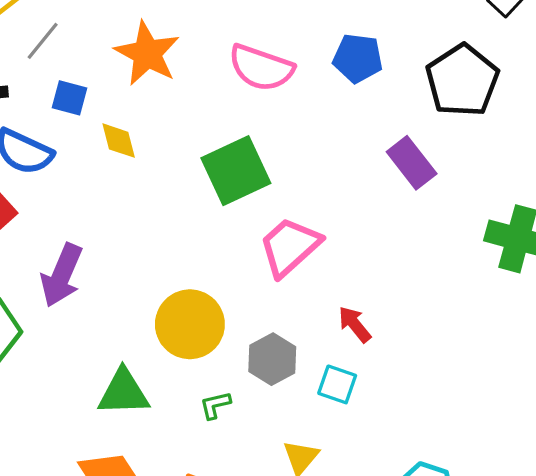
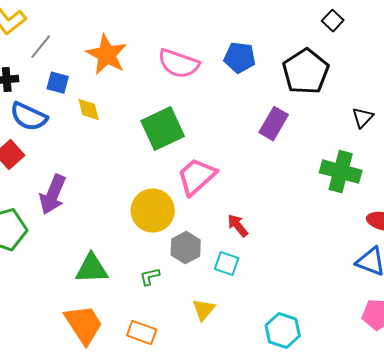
purple rectangle: (412, 163) -> (274, 124), turned 68
yellow circle: (190, 324) -> (153, 211), moved

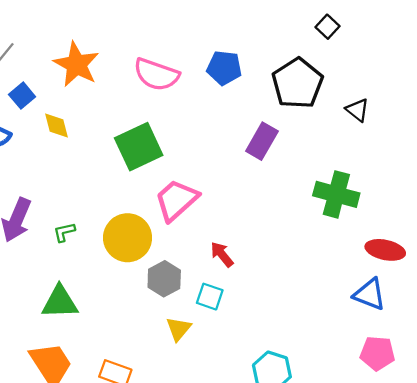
blue square: (58, 83) -> (22, 96), turned 35
black triangle: (363, 118) -> (357, 110), moved, turned -35
green L-shape: (150, 277) -> (64, 232), moved
yellow triangle: (204, 310) -> (179, 329), moved

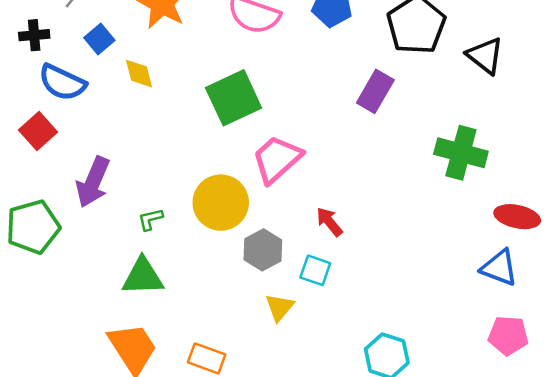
black triangle: (357, 110) -> (485, 56), size x1.4
green L-shape: (64, 232) -> (150, 219), moved

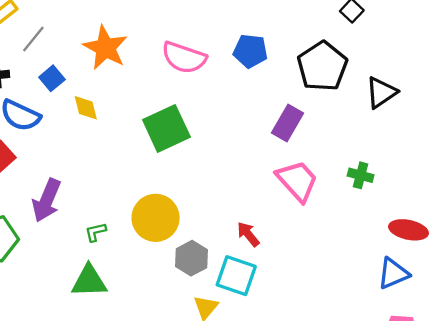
black triangle: (485, 56) -> (381, 92), turned 48
green cross: (461, 153) -> (361, 175), size x0.6
pink trapezoid: (277, 159) -> (297, 181), moved, turned 90
blue triangle: (499, 268) -> (393, 273), turned -44
cyan square: (315, 270) -> (236, 276), size x1.5

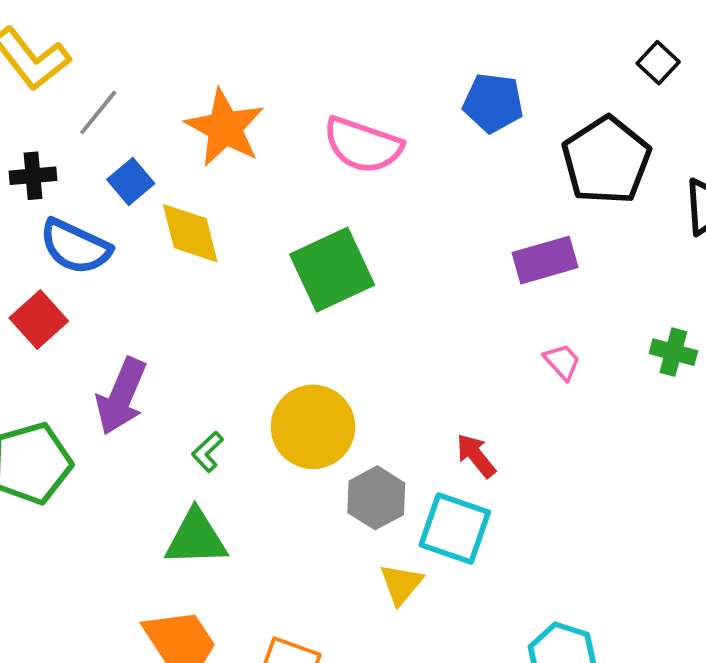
blue pentagon: (250, 51) -> (493, 103), moved
yellow diamond: (86, 108) -> (190, 233), size x1.4
purple rectangle: (287, 123) -> (545, 260), turned 44
pink trapezoid: (297, 181) -> (562, 362), size x0.5
green L-shape: (96, 232) -> (208, 452), turned -30

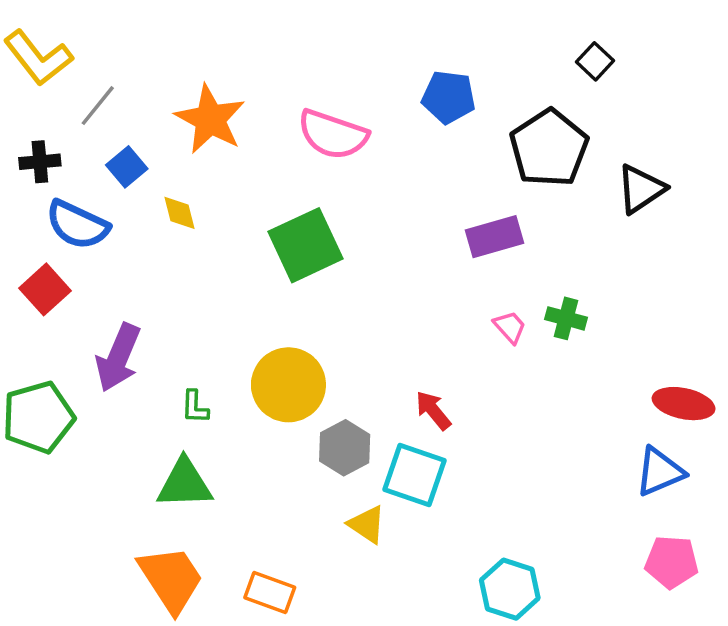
yellow diamond: (190, 233) -> (180, 213), size x0.6
green cross: (673, 352) -> (566, 318), moved
green L-shape: (208, 452) -> (195, 407), turned -45
yellow triangle: (401, 584) -> (367, 524), turned -36

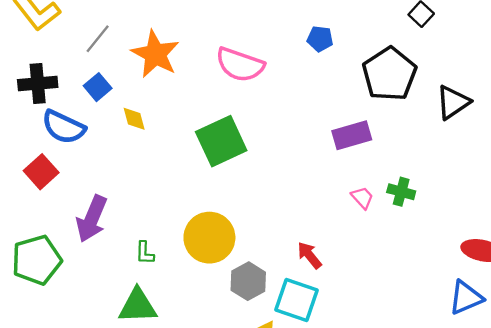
blue pentagon: (449, 97) -> (320, 39), size x0.7
gray line: (98, 106) -> (98, 39), moved
black cross: (40, 162) -> (38, 83), size x1.4

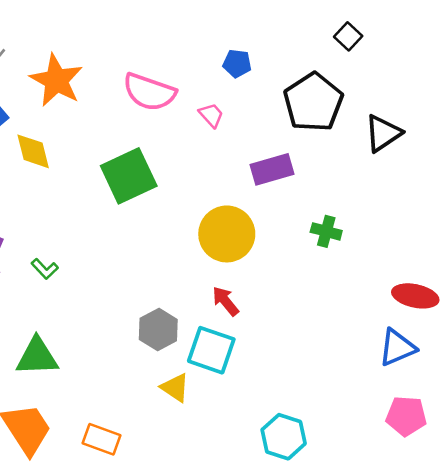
yellow diamond: (134, 119) -> (33, 151), size x1.4
pink trapezoid: (362, 198) -> (211, 115), moved
yellow circle: (209, 238) -> (227, 234), moved
green L-shape: (145, 253) -> (45, 269), moved, turned -45

